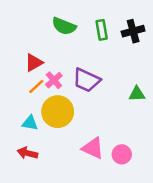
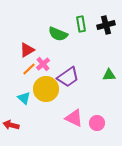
green semicircle: (64, 26) -> (58, 34), moved
purple trapezoid: (87, 80) -> (68, 77), moved, turned -60
cyan triangle: (30, 123) -> (24, 98), turned 32
red arrow: (27, 153) -> (11, 125), moved

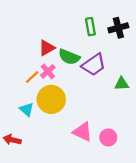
green semicircle: (58, 34) -> (69, 57), moved
red triangle: (27, 50) -> (47, 48), moved
purple trapezoid: (68, 77) -> (94, 65), moved

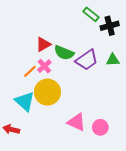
green rectangle: (90, 27) -> (91, 14), moved, turned -42
green triangle: (122, 84) -> (113, 60), moved
cyan triangle: (27, 109) -> (25, 101), size x1.5

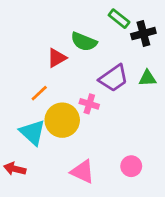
green semicircle: (64, 53) -> (84, 42), moved
pink cross: (44, 66) -> (89, 104), moved, turned -32
pink triangle: (76, 122) -> (82, 172), moved

